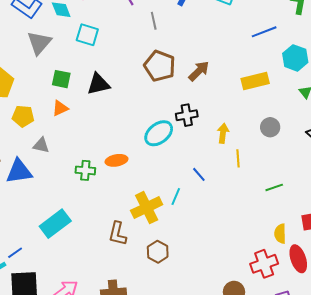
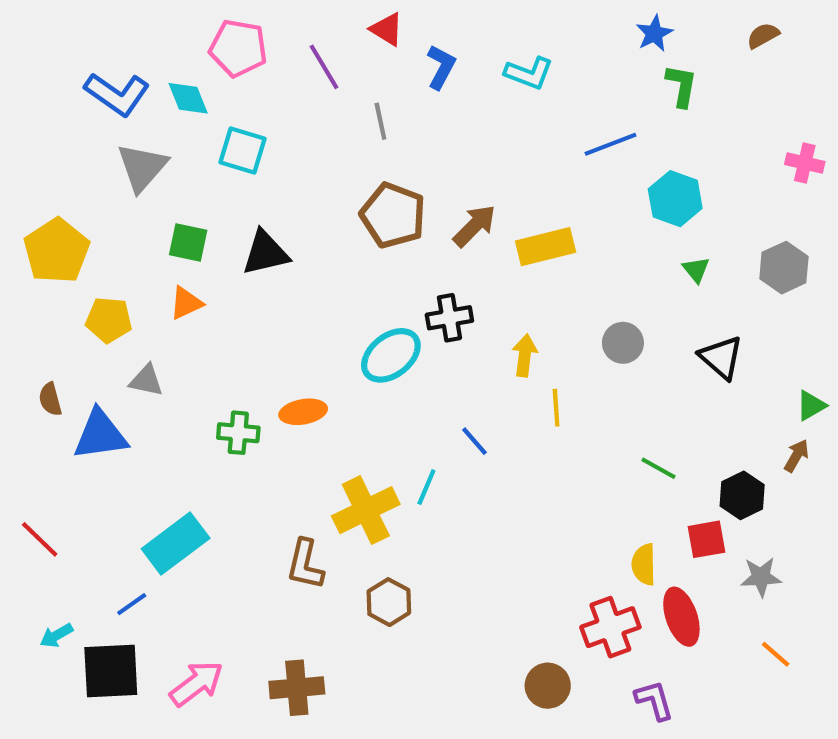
yellow rectangle: (255, 81) -> (546, 247), moved
green line: (274, 187) -> (658, 468), moved, turned 48
blue line: (15, 253) -> (132, 604), moved

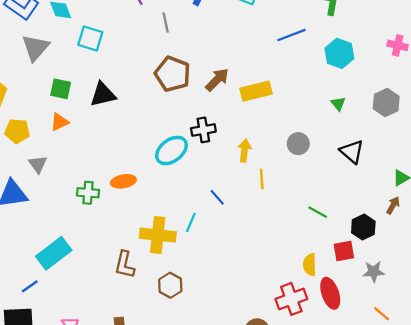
cyan hexagon: (675, 199) -> (339, 53), moved
gray triangle: (146, 380) -> (38, 164), turned 42
yellow cross: (366, 510) -> (158, 235), turned 32

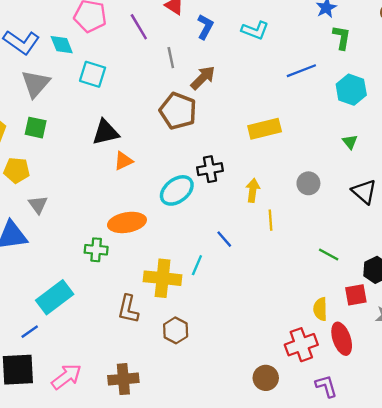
brown arrow: (217, 80) -> (203, 78), moved
green square: (61, 89) -> (36, 128), moved
orange triangle: (59, 122) -> (123, 161), moved
orange ellipse: (123, 181) -> (127, 222), size x1.4
green cross: (88, 193) -> (96, 250), moved

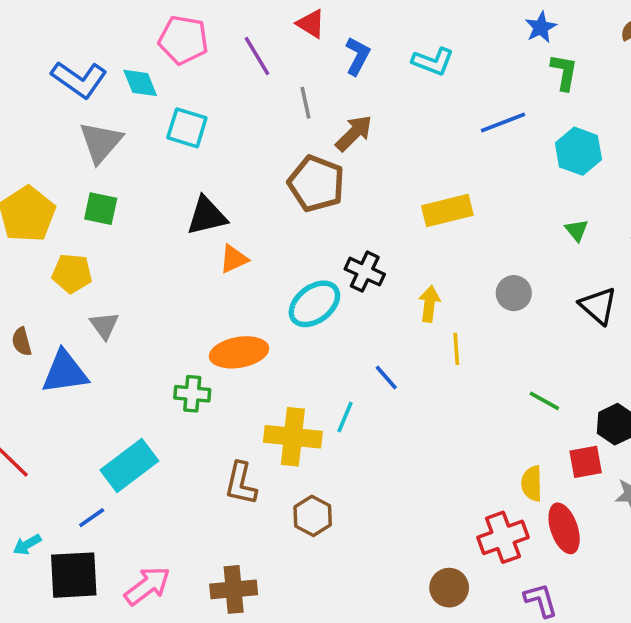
black cross: (210, 169) -> (365, 272), turned 35

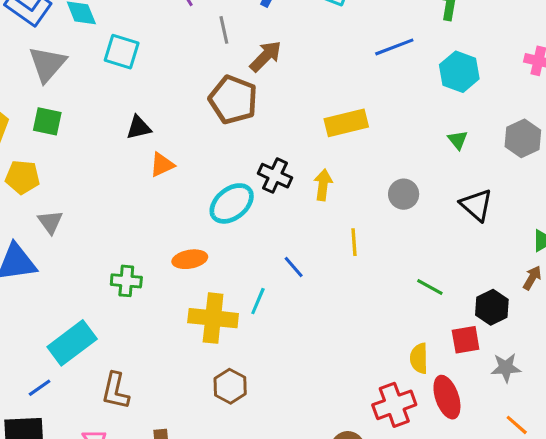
black triangle: (207, 216) -> (139, 128), size x0.7
yellow arrow: (429, 304) -> (323, 185), moved
orange ellipse: (239, 352) -> (190, 259), moved, size x0.7
brown L-shape: (241, 483) -> (115, 391), moved

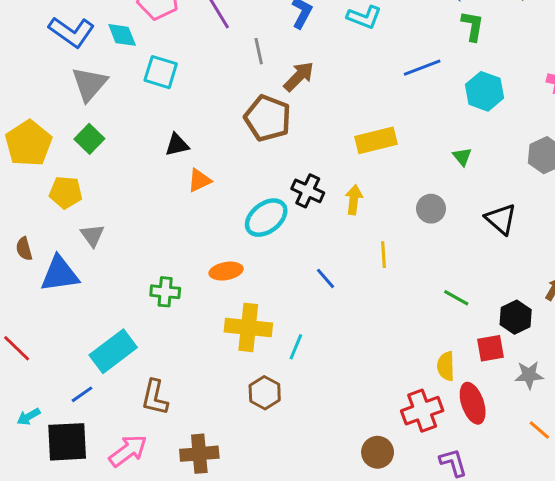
green square: (47, 121) -> (89, 139), turned 32
green triangle: (458, 140) -> (462, 157), moved
cyan line: (258, 301) -> (296, 347), moved

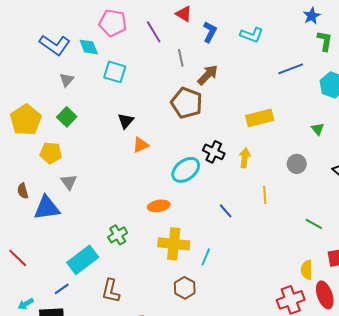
gray triangle: (89, 84) -> (67, 80), size x0.6
black triangle: (177, 145) -> (126, 121), turned -36
green cross: (165, 292) -> (118, 235), moved, turned -36

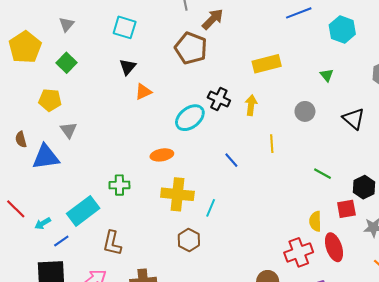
cyan square: (115, 72) -> (125, 27), moved
yellow pentagon: (26, 120) -> (25, 47), moved
green cross: (118, 235) -> (119, 185), turned 30
cyan arrow: (26, 304) -> (43, 223), moved

